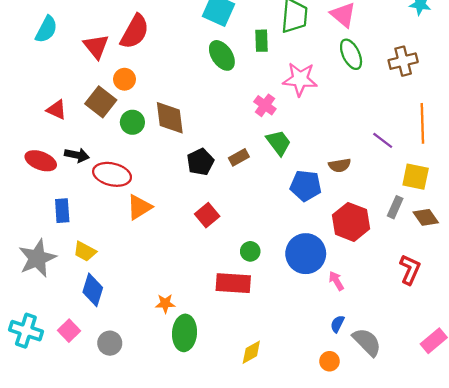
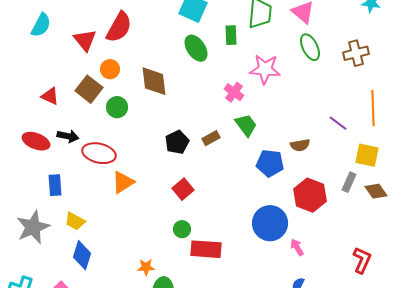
brown diamond: (170, 118) -> (154, 81), moved
green circle: (250, 251) -> (182, 229), moved
red L-shape: (410, 269) -> (362, 260), moved

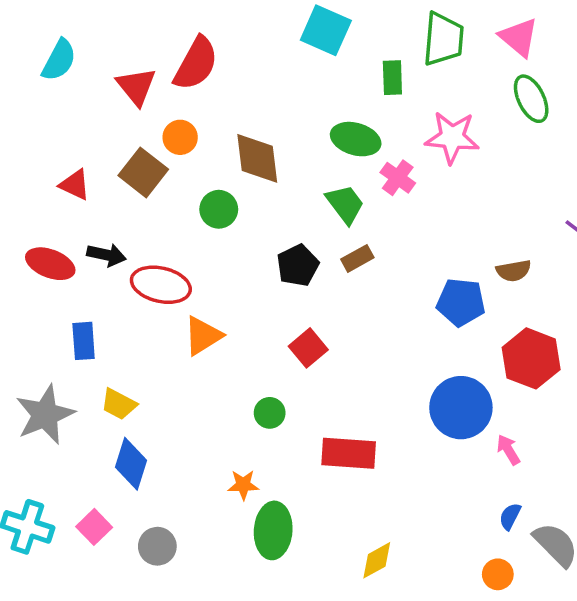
green ellipse: (196, 48) -> (356, 139), moved, turned -40
green circle: (117, 107) -> (219, 209), moved
green trapezoid: (246, 125) -> (345, 204), moved
green circle: (182, 229) -> (270, 413), moved

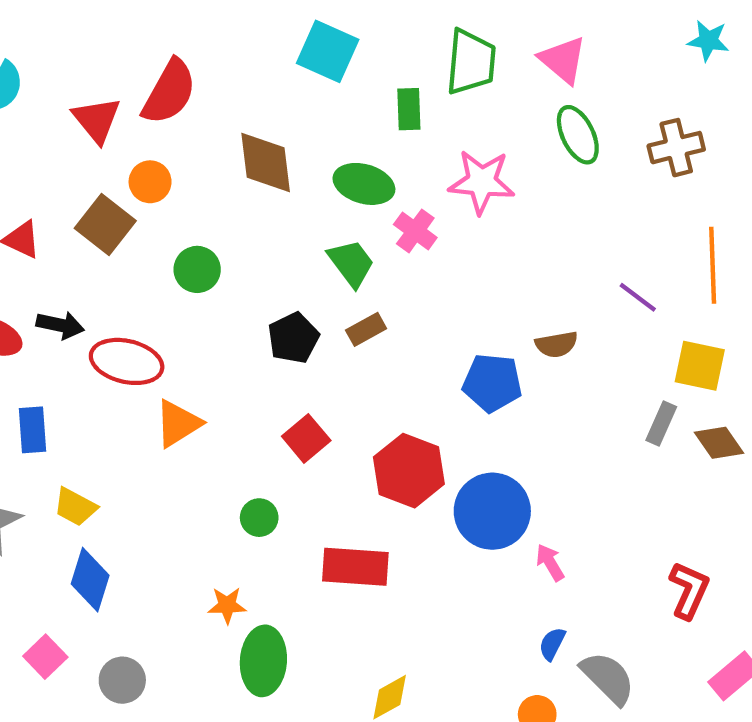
brown diamond: (257, 158) -> (266, 163), moved
red hexagon: (531, 358) -> (409, 471), moved

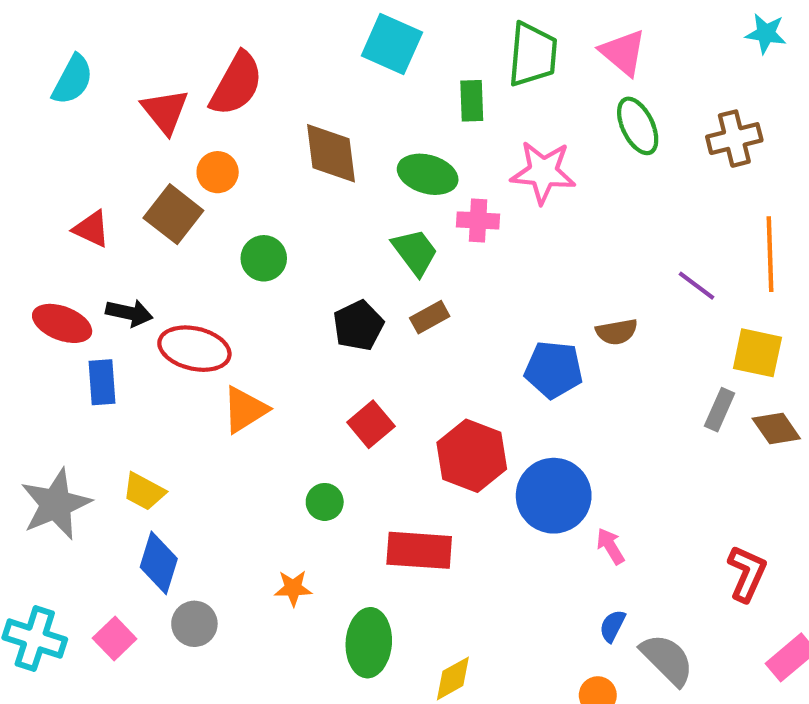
pink cross: (415, 231) -> (478, 220), turned -33
blue rectangle: (32, 430) -> (102, 382), moved
green ellipse: (263, 661) -> (369, 643), moved
gray circle: (122, 680) -> (194, 624), moved

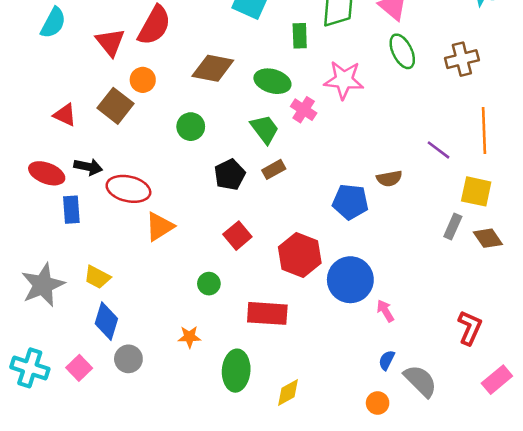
brown diamond: (331, 153) -> (213, 68), turned -72
pink cross: (478, 220) -> (304, 110), turned 30
green circle: (264, 258) -> (191, 127), moved

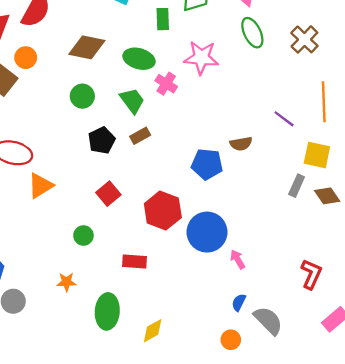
brown cross: (462, 59) -> (304, 39), turned -32
green circle: (191, 127) -> (82, 96), moved
red rectangle: (267, 313) -> (134, 262), size x0.7

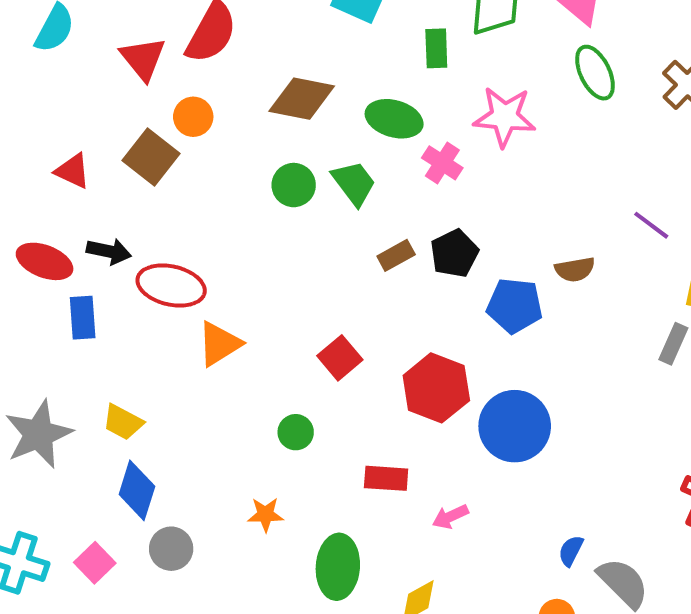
green trapezoid: (132, 101) -> (354, 183), moved
black pentagon: (102, 140) -> (454, 253), moved
pink arrow: (238, 259) -> (450, 517), moved, turned -84

